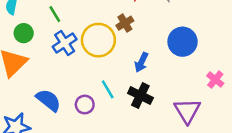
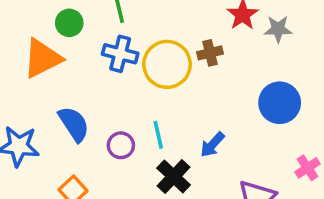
blue cross: (65, 43) -> (120, 54), turned 30
blue arrow: (141, 62) -> (212, 145), moved
black cross: (140, 95) -> (174, 177), moved

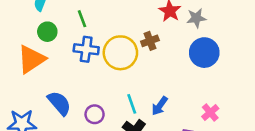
blue circle: (280, 103) -> (204, 53), moved
cyan line: (158, 135) -> (132, 104), moved
pink cross: (308, 168) -> (210, 112), moved

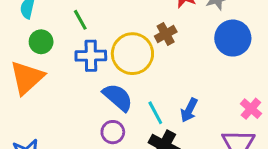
blue semicircle: (59, 103) -> (118, 97), moved

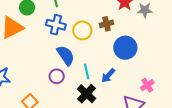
blue circle: (233, 38) -> (125, 48), moved
yellow circle: (132, 54) -> (82, 30), size x0.7

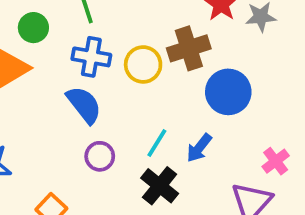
brown cross: (107, 24) -> (189, 48), size x1.5
blue semicircle: (66, 55) -> (84, 105), moved
cyan line: (87, 71) -> (157, 143), turned 49

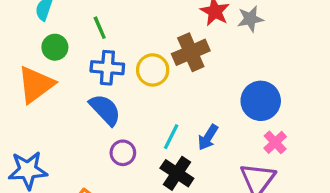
blue circle: (228, 92) -> (261, 101), moved

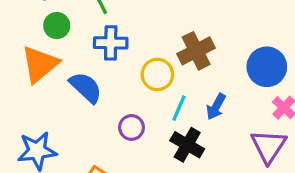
brown cross: (191, 52) -> (196, 51), moved
yellow circle: (153, 70) -> (157, 74), moved
blue semicircle: (105, 110) -> (86, 87), moved

